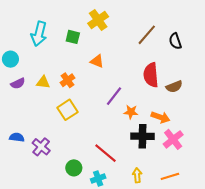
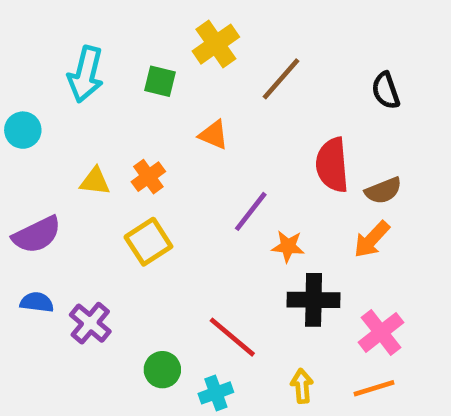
brown line: (147, 35) -> (281, 79), moved
purple semicircle: (18, 83) -> (37, 235), moved, size x1.5
orange arrow: (160, 117) -> (372, 239), moved, turned 114
pink cross: (173, 139) -> (381, 332), moved

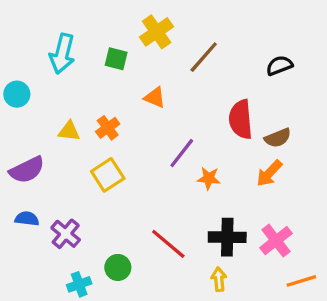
black semicircle: (386, 91) -> (279, 66), turned 88
black cross: (314, 300) -> (227, 237), moved
orange line: (374, 388) -> (301, 281), moved
cyan cross: (216, 393) -> (79, 284), moved

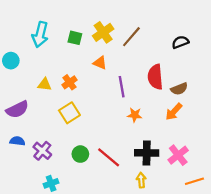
yellow cross: (157, 32) -> (103, 32), moved
purple line: (182, 153) -> (122, 87), moved, turned -48
green circle: (118, 267) -> (80, 154), moved

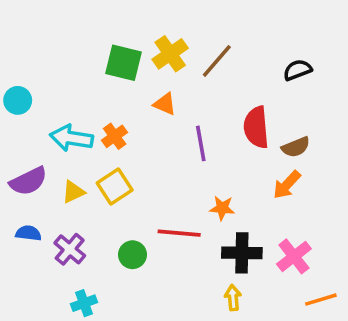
cyan arrow: (40, 35) -> (71, 138), moved, turned 85
green square: (75, 38) -> (124, 63), size x1.5
yellow triangle: (45, 85) -> (73, 192), moved, turned -32
orange star: (135, 115) -> (222, 208), moved
red line: (109, 157) -> (179, 233), moved, turned -35

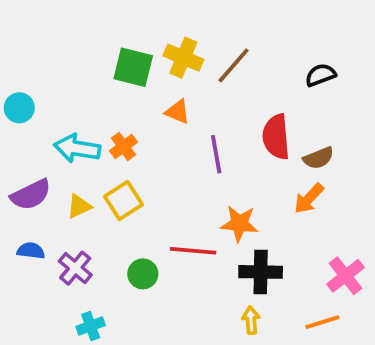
yellow cross: (170, 54) -> (183, 58), turned -32
orange star: (222, 208) -> (239, 224), size x1.4
pink cross: (294, 256) -> (346, 276), moved
orange line: (321, 300) -> (322, 322), moved

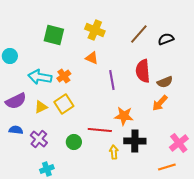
brown line: (234, 65) -> (139, 34), moved
green square: (133, 67) -> (54, 35), moved
yellow arrow: (251, 320) -> (114, 152), moved

